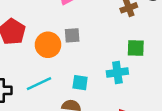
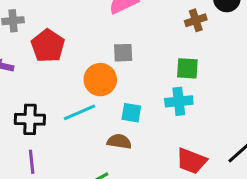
orange circle: (48, 45) -> (100, 80), moved
green square: (136, 48) -> (187, 68), moved

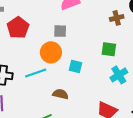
gray square: (123, 53) -> (60, 31), moved
cyan cross: (179, 101) -> (119, 75), moved, turned -30
cyan square: (131, 113) -> (75, 67), moved

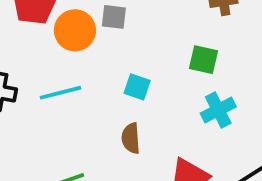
orange circle: (51, 52) -> (75, 30), moved
brown semicircle: (60, 94) -> (131, 138), moved, turned -112

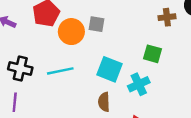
cyan square: (137, 87) -> (109, 69), size x1.5
cyan cross: (218, 110) -> (139, 84), moved

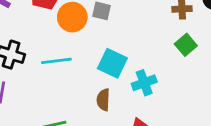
green square: (153, 54) -> (186, 45), moved, turned 30

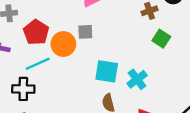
cyan line: (56, 61) -> (38, 64), moved

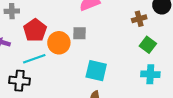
cyan cross: (137, 79) -> (150, 74), moved, turned 36

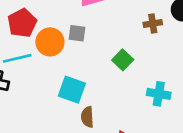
green square: (148, 45) -> (123, 60), moved
cyan square: (96, 71) -> (72, 90), moved

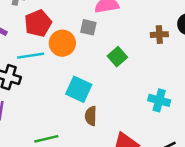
gray square: (77, 33) -> (88, 27), moved
green square: (123, 60) -> (117, 57), moved

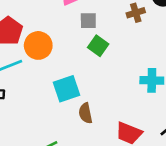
gray square: (88, 27) -> (88, 21), moved
cyan square: (79, 89) -> (67, 89), turned -30

